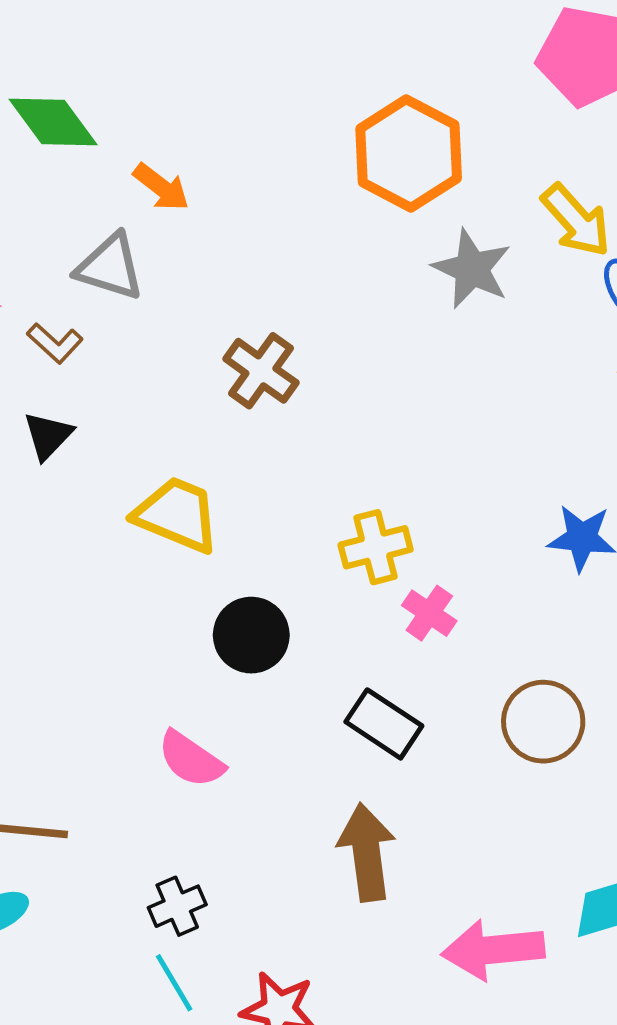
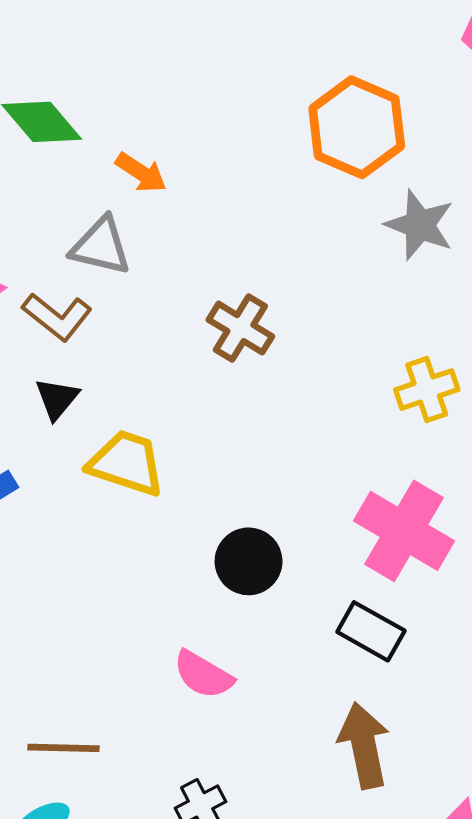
brown L-shape: (55, 343) -> (57, 317), size x1.4
yellow trapezoid: (177, 515) -> (126, 463), moved
yellow cross: (376, 547) -> (427, 390), moved
pink cross: (429, 613) -> (404, 531), size x2.0

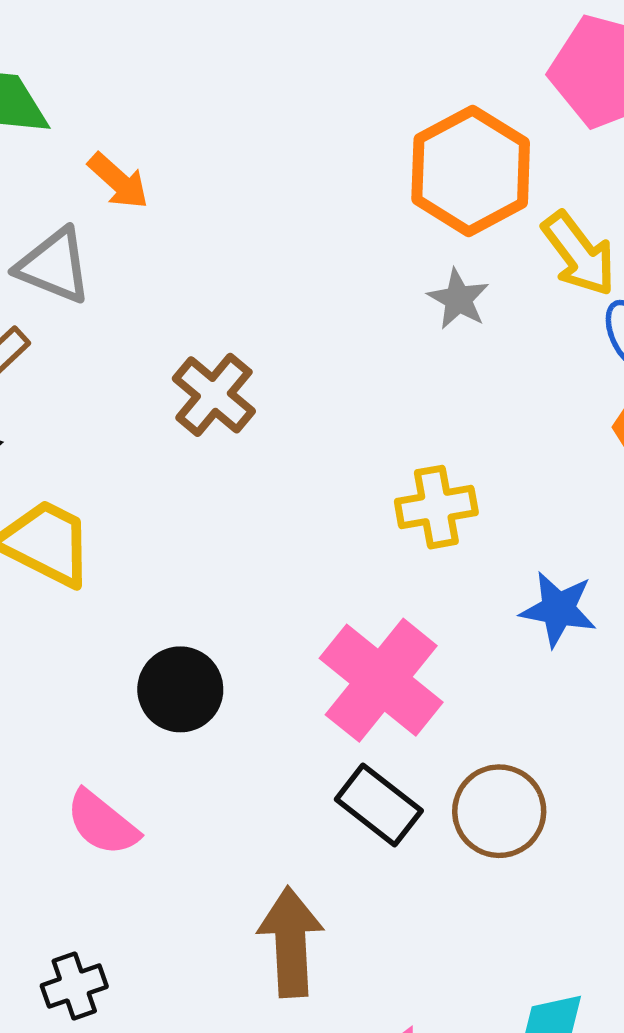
orange hexagon: (357, 127) -> (471, 171), moved
gray star: (420, 225) -> (458, 299), size x0.7
black rectangle: (371, 631) -> (379, 805), moved

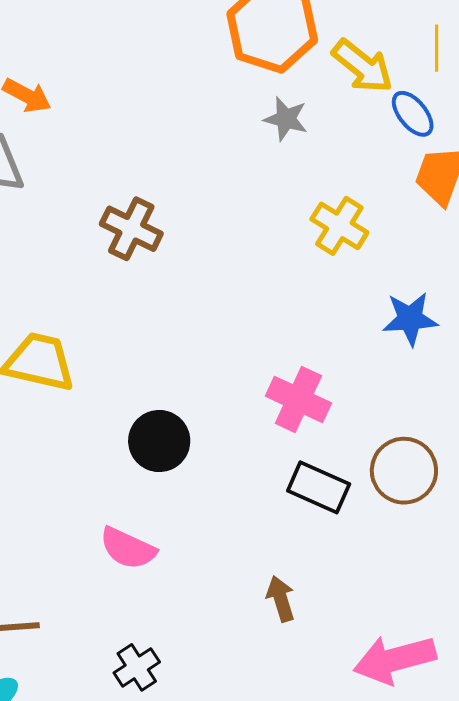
yellow cross: (436, 507) -> (339, 226), moved, turned -34
pink cross: (381, 680) -> (298, 399), size x0.7
brown arrow: (291, 942) -> (281, 599), size x0.6

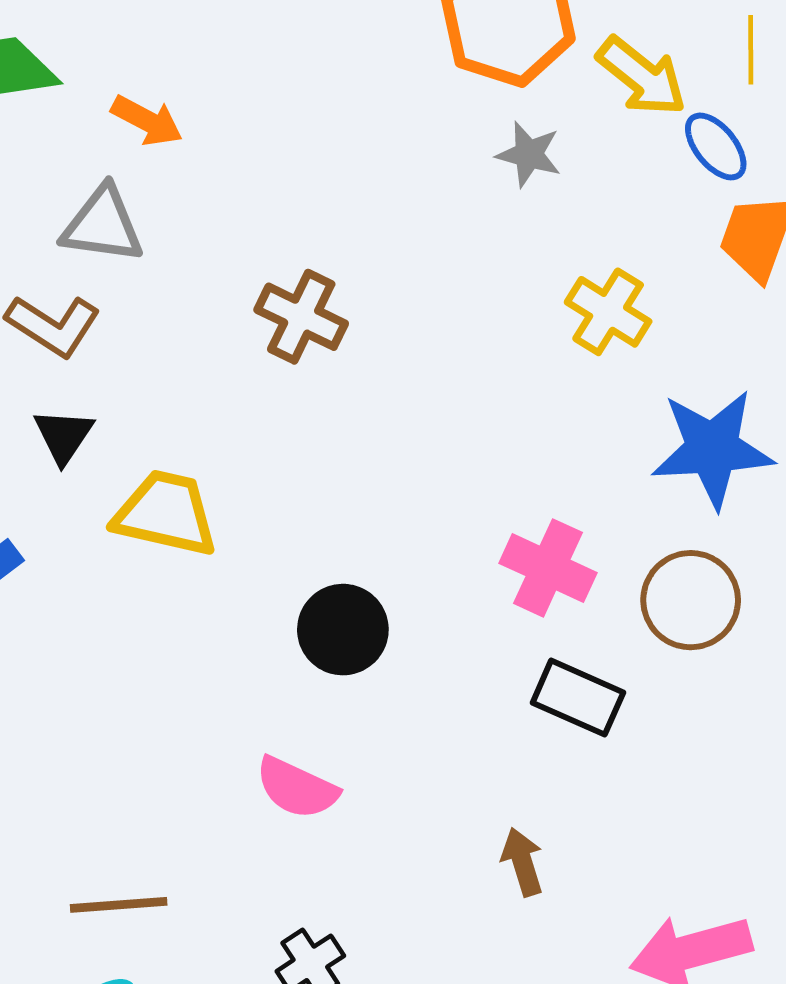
blue star: (410, 319) -> (712, 449), size x1.5
brown circle: (404, 471) -> (691, 600), moved

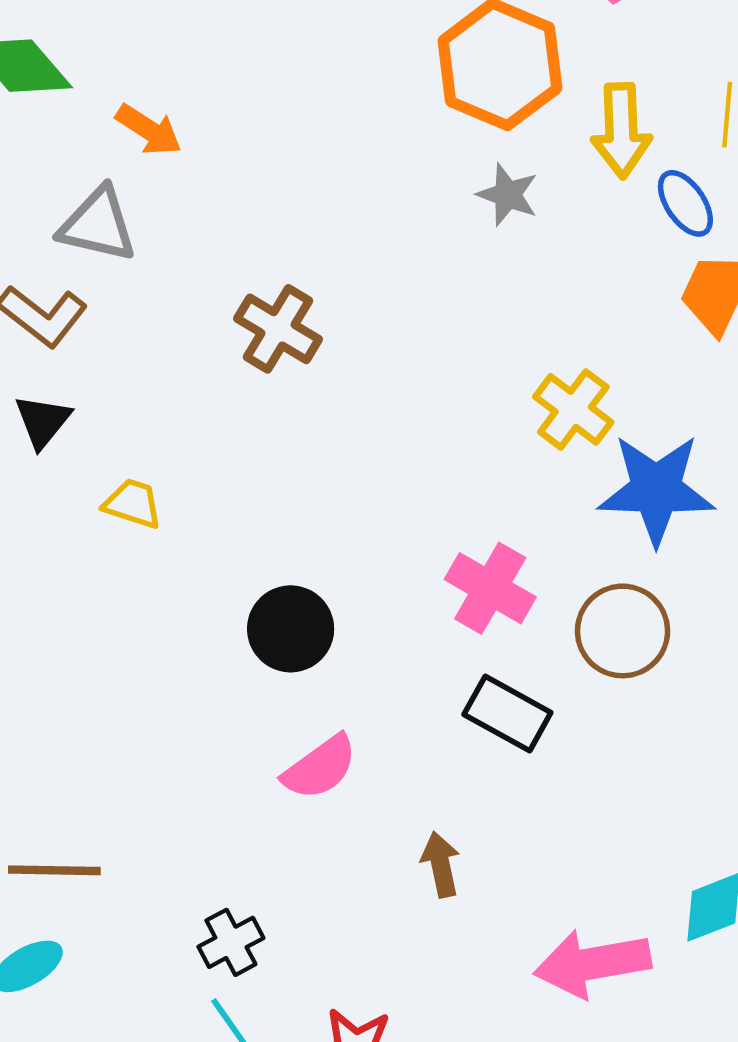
yellow arrow: (642, 76) -> (621, 130), turned 44
yellow cross: (608, 312) -> (573, 409), moved
yellow trapezoid: (166, 513) -> (133, 504), size x0.6
pink semicircle: (297, 788) -> (320, 767), moved, turned -66

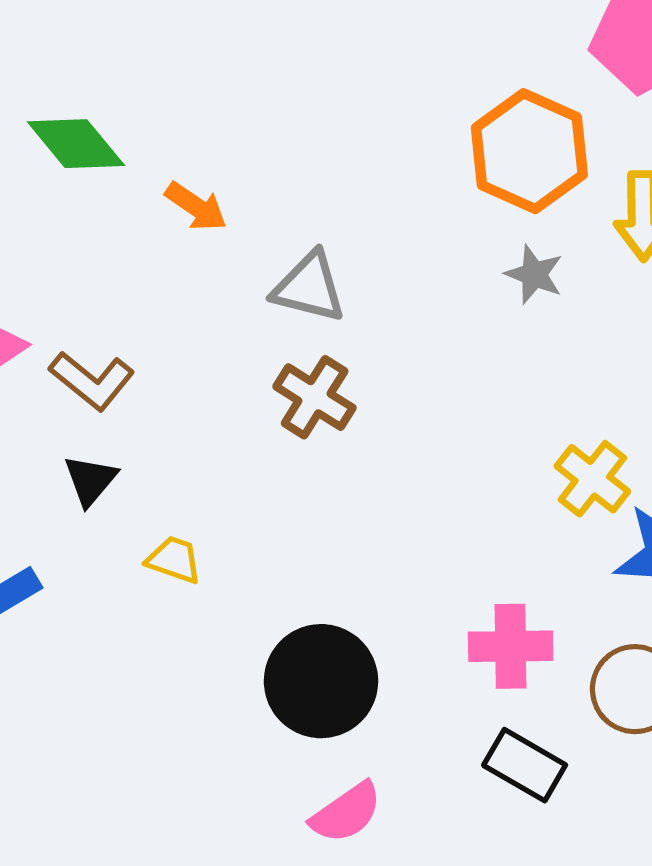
gray triangle: (98, 225) -> (309, 287), moved
pink cross: (490, 588) -> (511, 646), turned -32
black circle: (291, 629) -> (321, 681), size x1.4

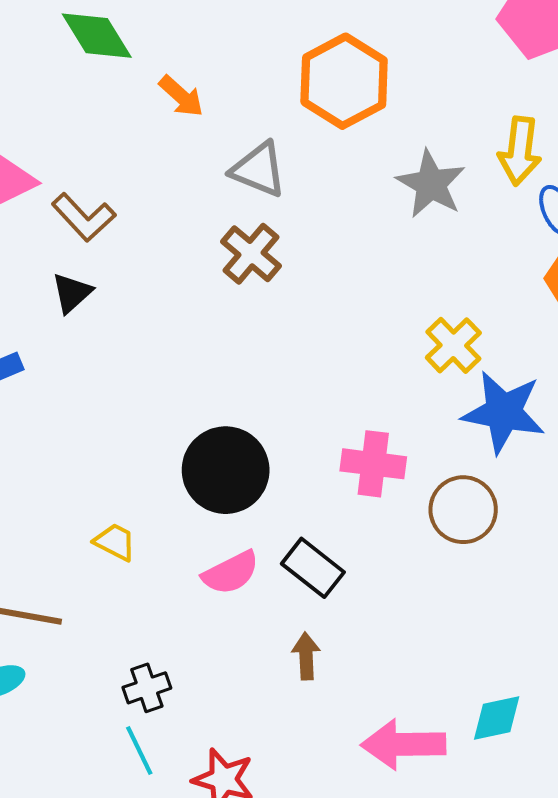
orange hexagon: (529, 151) -> (344, 81), moved
gray star: (534, 274) -> (431, 184), size x1.5
yellow trapezoid: (174, 560) -> (115, 542), moved
black rectangle: (525, 765) -> (313, 568), moved

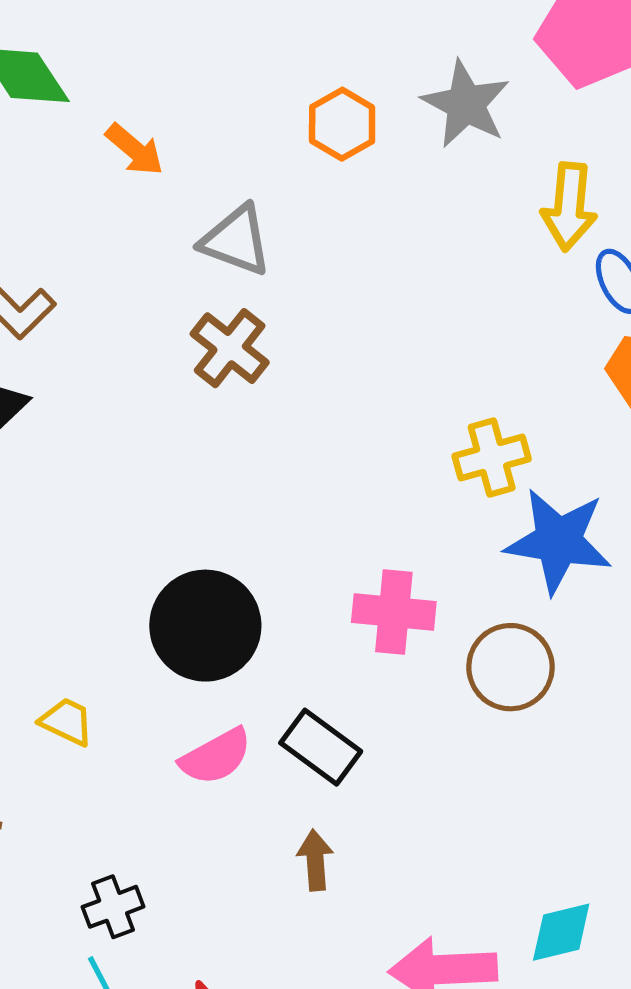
orange hexagon: (344, 81) -> (342, 124), size x0.6
gray star: (431, 184) -> (466, 104), moved
yellow cross: (453, 345) -> (492, 457), turned 30

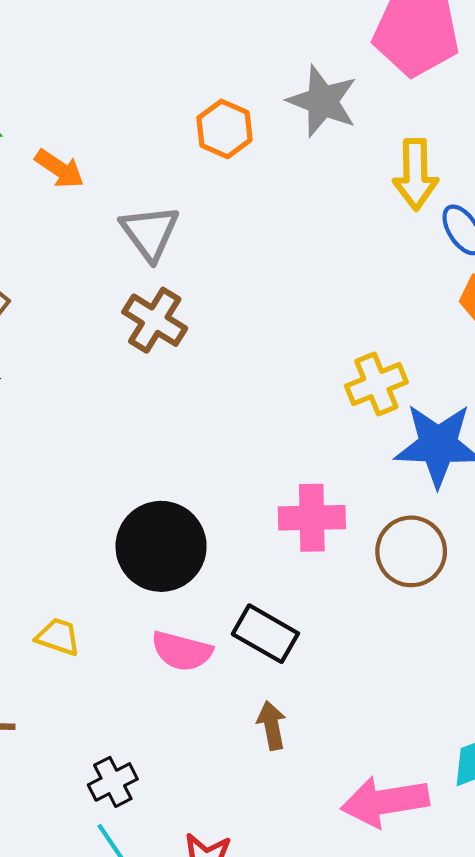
gray triangle: (236, 240) -> (150, 233), turned 40
pink semicircle: (216, 757) -> (182, 651), turned 50

